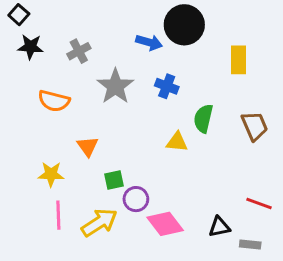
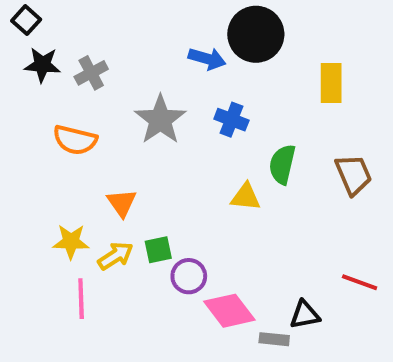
gray cross: (79, 51) -> (91, 73), moved
yellow arrow: (99, 222) -> (116, 256), moved, size x0.7
gray rectangle: (250, 244) -> (274, 339), moved

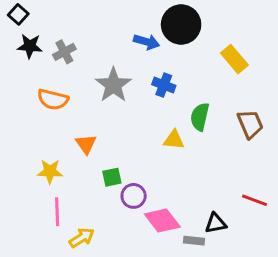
yellow rectangle: (331, 83) -> (234, 59), turned -40
yellow arrow: (116, 256) -> (82, 238), moved

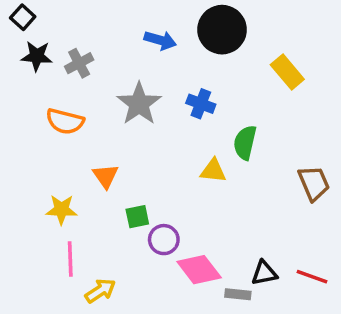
blue arrow: (146, 42) -> (160, 40), moved
brown trapezoid: (250, 124) -> (314, 183), moved
red line: (255, 200) -> (312, 277), moved

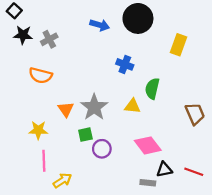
yellow rectangle: (287, 72) -> (178, 45), turned 60
gray star: (139, 104) -> (94, 107), moved
pink diamond: (199, 270) -> (148, 145), moved

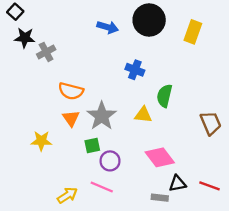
gray cross: (49, 39) -> (46, 52), moved
yellow rectangle: (178, 45) -> (193, 32), moved
orange semicircle: (41, 75) -> (71, 91), moved
pink line: (44, 161) -> (102, 187), moved, turned -65

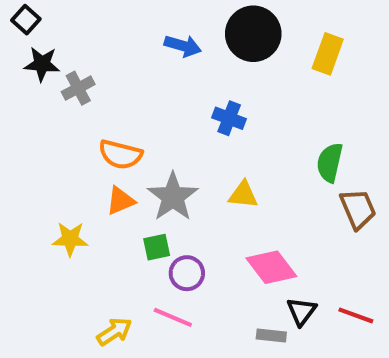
green semicircle: (164, 96) -> (330, 163), moved
orange triangle: (71, 118) -> (120, 201), turned 42
black triangle: (178, 183) -> (302, 311), turned -42

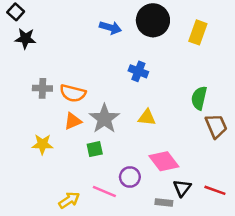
gray cross: (78, 88) -> (42, 88), moved, turned 30
purple circle: (187, 273) -> (130, 177), moved

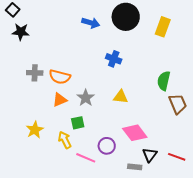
gray star: (104, 119) -> (86, 98), size x0.7
yellow star: (42, 144) -> (35, 130), moved, turned -30
yellow arrow: (69, 200) -> (65, 140), moved, turned -84

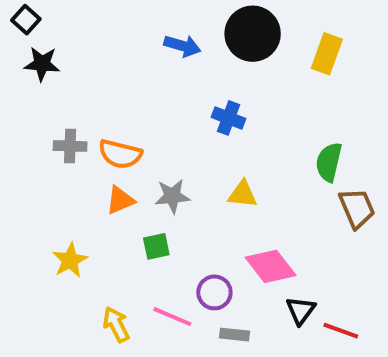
gray star: (86, 98) -> (172, 196), turned 30
yellow arrow: (65, 140) -> (116, 325), moved
red line: (177, 157) -> (341, 331), moved
gray rectangle: (135, 167) -> (235, 335), moved

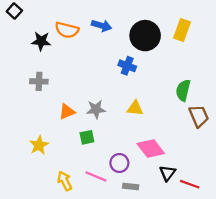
black circle: (253, 34) -> (145, 36), moved
black star: (42, 64) -> (41, 41), moved
orange semicircle: (120, 154) -> (67, 30), moved

